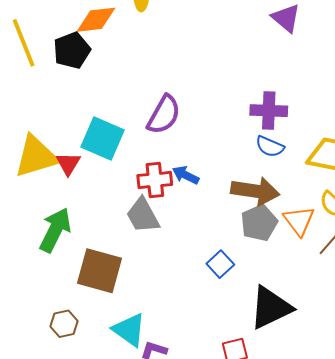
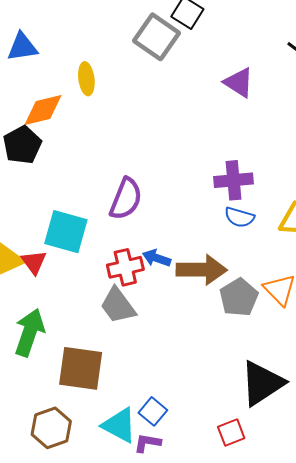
brown arrow: (255, 191) -> (202, 270), moved
blue square: (220, 264) -> (153, 411), moved
brown hexagon: (64, 324) -> (51, 428), size x1.4

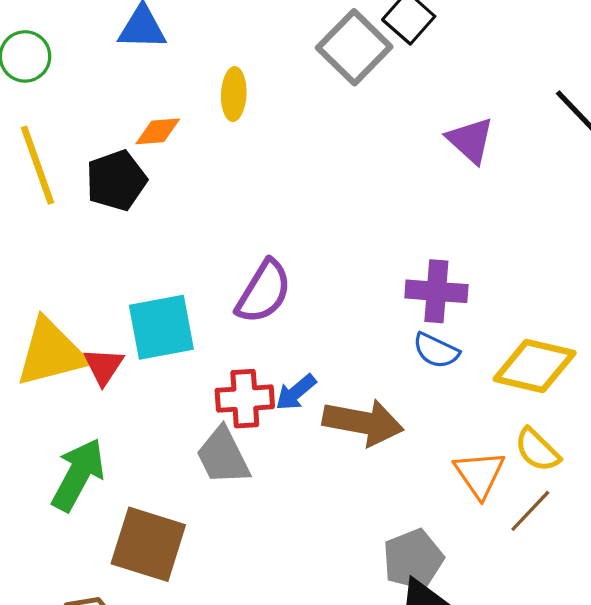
orange diamond: (43, 110) -> (158, 131), size x0.7
cyan square: (66, 232) -> (161, 327), turned -36
blue arrow: (157, 258) -> (296, 392), turned -68
gray pentagon: (239, 297) -> (413, 559), moved

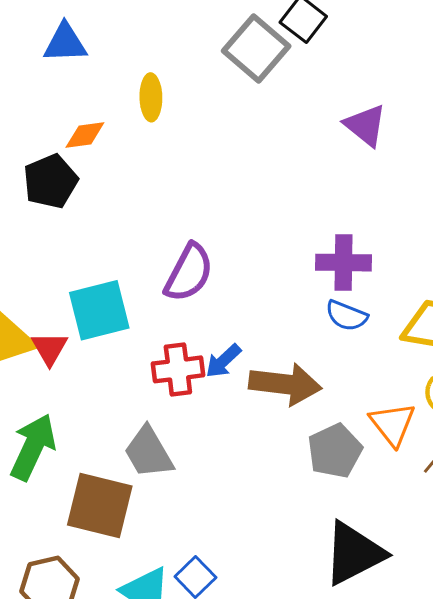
gray trapezoid: (223, 456) -> (149, 452), moved
gray pentagon: (413, 559) -> (335, 451), moved

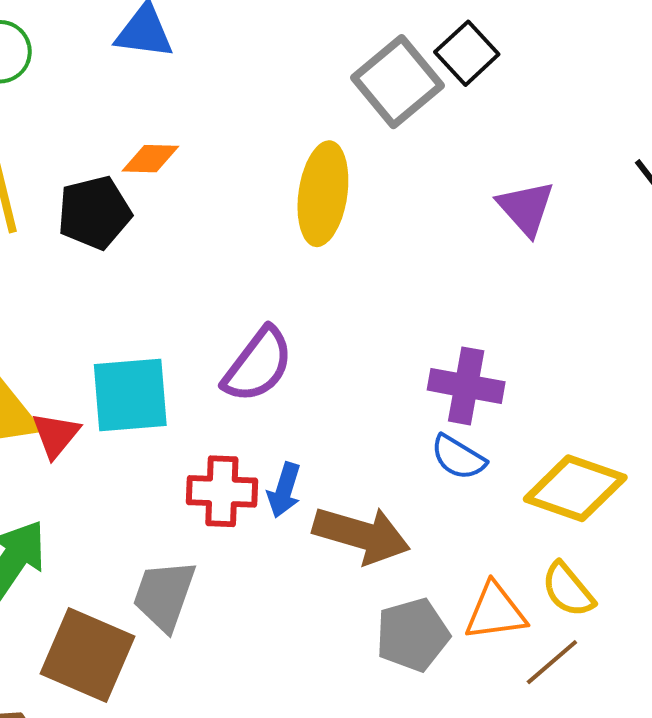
yellow ellipse: (151, 97) -> (323, 194), moved, size x1.6
blue arrow: (223, 361) -> (284, 490), turned -39
orange triangle: (392, 424) -> (495, 612), turned 51
gray trapezoid: (149, 452) -> (164, 595), turned 40

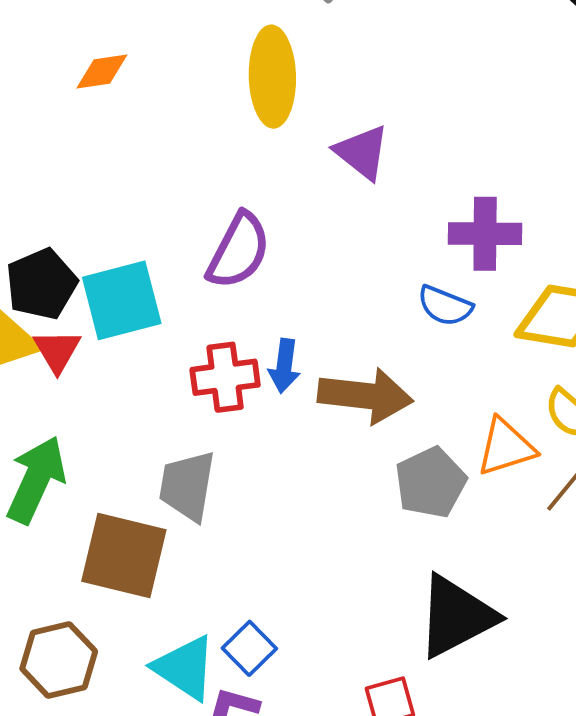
purple triangle: (526, 208) -> (362, 152), moved
black pentagon: (94, 213) -> (41, 284), moved
purple cross: (466, 386) -> (485, 234), moved

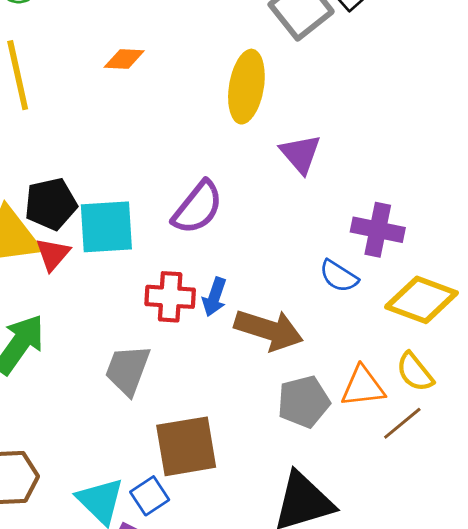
brown square: (124, 555) -> (186, 446), moved, turned -34

